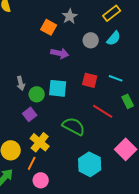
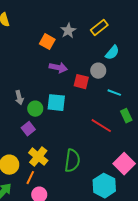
yellow rectangle: (112, 13) -> (99, 28), moved
gray circle: (91, 40) -> (98, 71), moved
red square: (90, 80) -> (81, 82), moved
green semicircle: (74, 126) -> (72, 161), moved, turned 70
cyan hexagon: (90, 164) -> (104, 186), moved

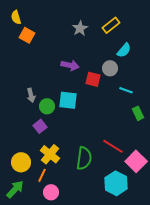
orange square: (47, 42) -> (27, 35), moved
red line: (101, 126) -> (113, 146), moved

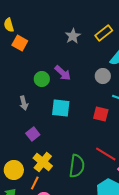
purple arrow: (70, 65) -> (63, 73), turned 30
red square: (93, 79) -> (101, 114), moved
green circle: (47, 106) -> (42, 79), moved

